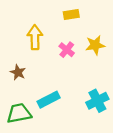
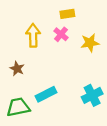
pink cross: (67, 50) -> (61, 34), moved

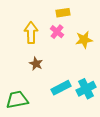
brown star: (17, 69) -> (36, 64), moved
cyan rectangle: (46, 94) -> (61, 88), moved

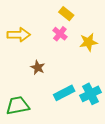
yellow rectangle: (63, 13) -> (66, 14), turned 48
yellow arrow: (31, 33) -> (19, 35), moved, turned 90

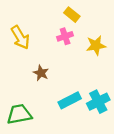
pink cross: (60, 34) -> (65, 36), turned 32
yellow arrow: (19, 35) -> (20, 37), turned 60

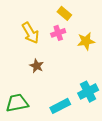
yellow arrow: (20, 37) -> (30, 33), moved
cyan rectangle: (70, 100) -> (60, 106), moved

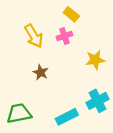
yellow star: (86, 41) -> (95, 60), moved

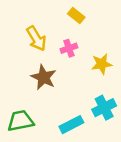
pink cross: (64, 36) -> (69, 48), moved
brown star: (41, 72) -> (44, 77), size x1.5

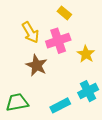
pink cross: (69, 48) -> (58, 41), size x1.6
yellow star: (102, 64) -> (86, 54), turned -30

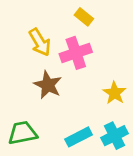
yellow star: (86, 54) -> (115, 93), moved
cyan cross: (88, 91) -> (115, 136), moved

